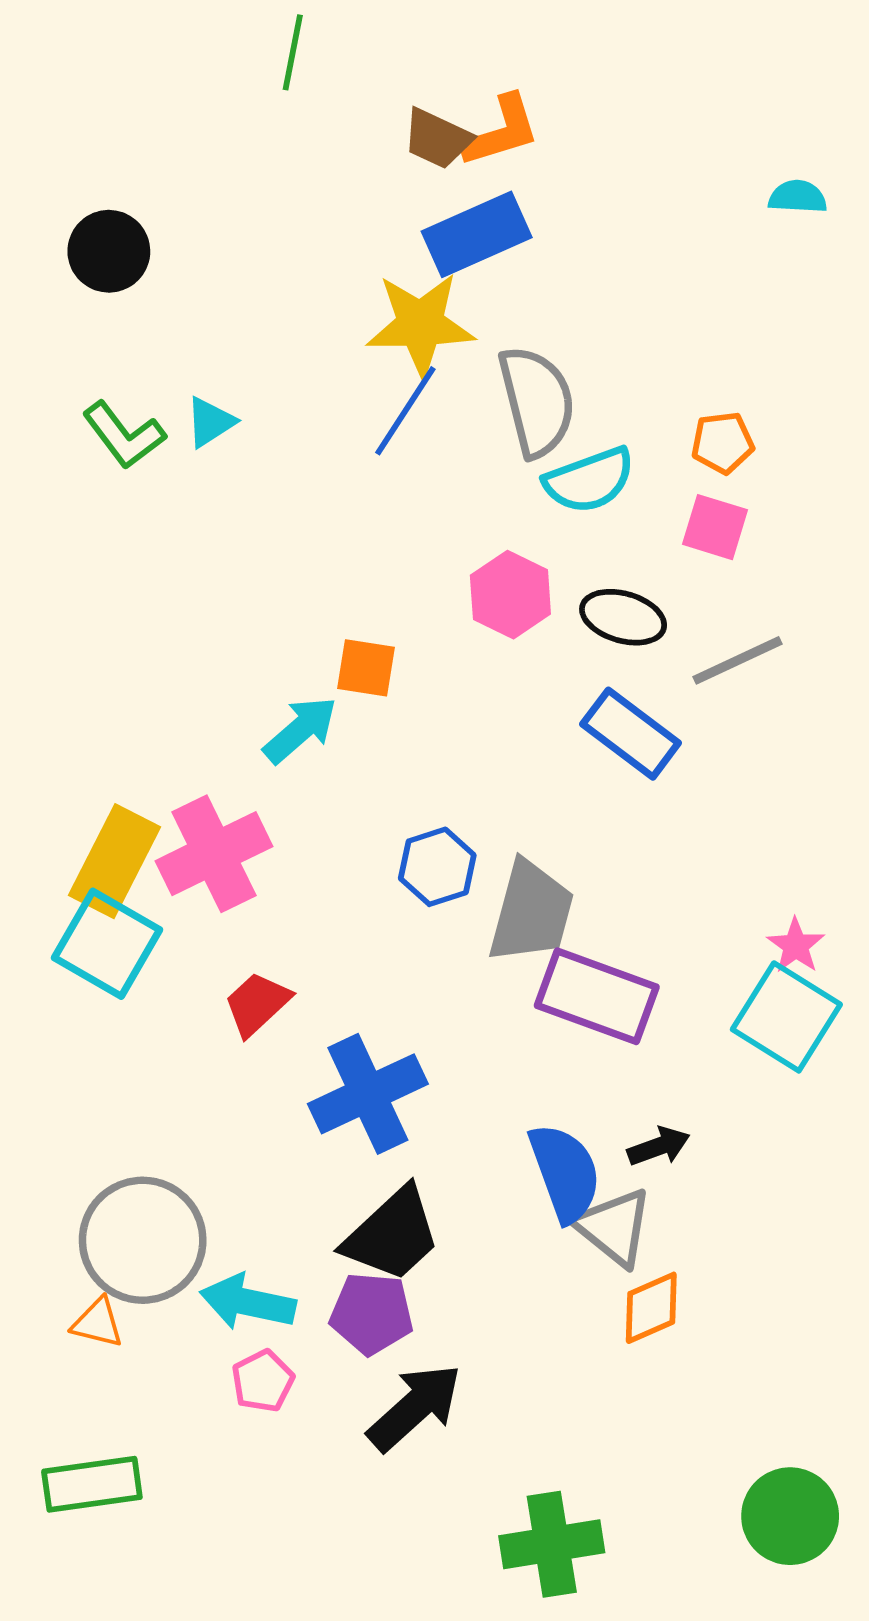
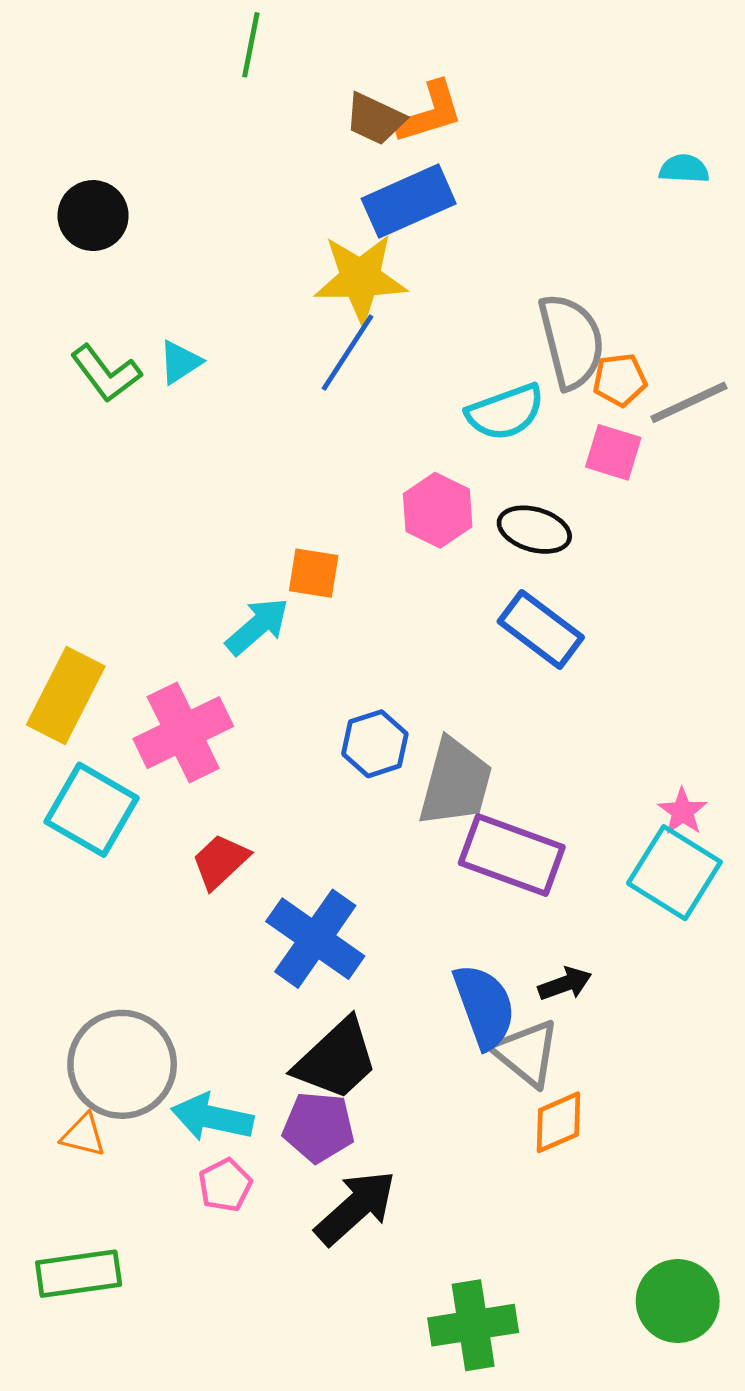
gray semicircle: (537, 401) -> (571, 341), moved
gray line: (738, 660) -> (689, 402), moved
yellow rectangle: (114, 861) -> (66, 696), moved
blue cross: (368, 1094) -> (315, 939), turned -30

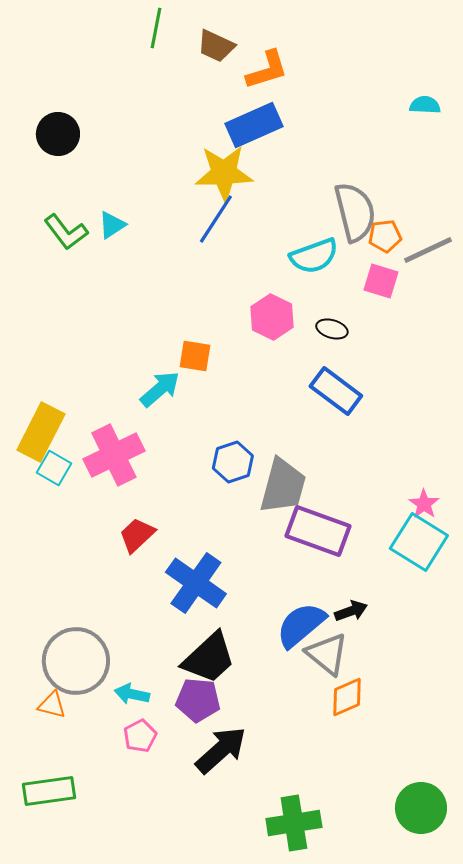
brown trapezoid: (375, 119) -> (216, 46), moved
black ellipse: (534, 530) -> (332, 329), size x0.7
cyan square: (91, 810) -> (54, 468), moved, size x0.6
blue semicircle: (484, 1006) -> (301, 625), turned -110
cyan arrow: (212, 1117) -> (132, 694), size x0.7

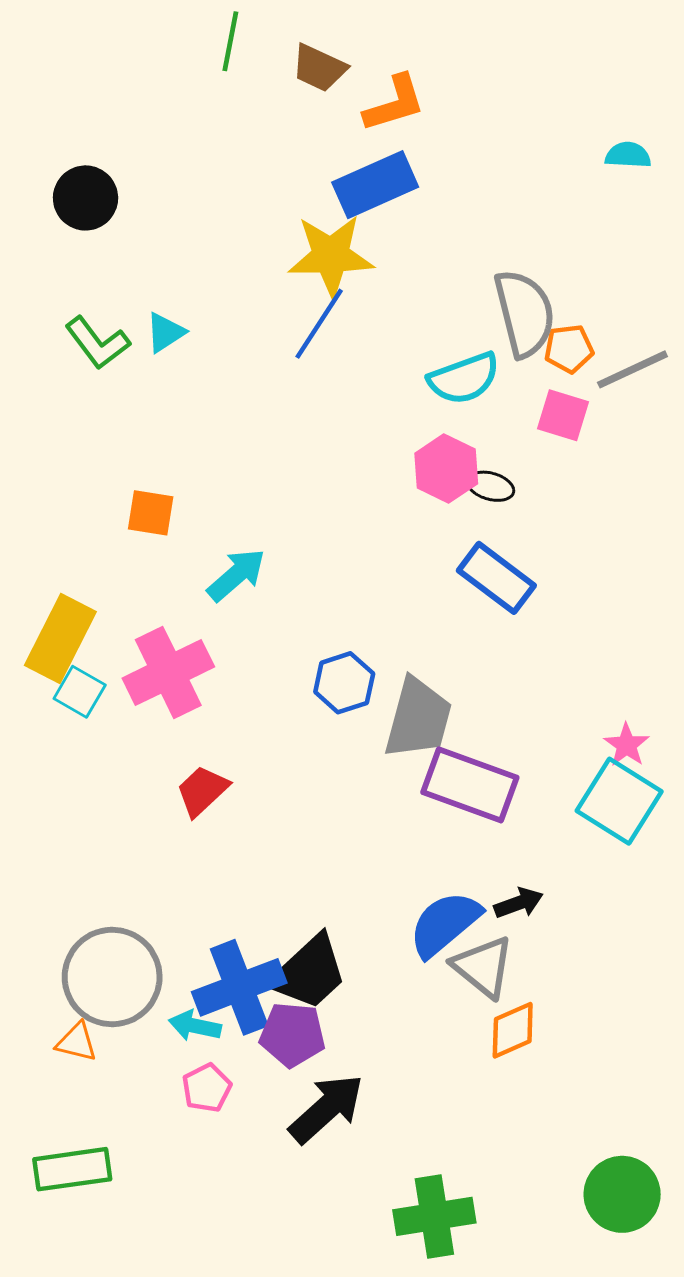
pink hexagon: (272, 317) -> (446, 469), moved
orange square: (195, 356) -> (151, 513), moved
blue cross: (196, 583) -> (239, 987), moved, turned 34

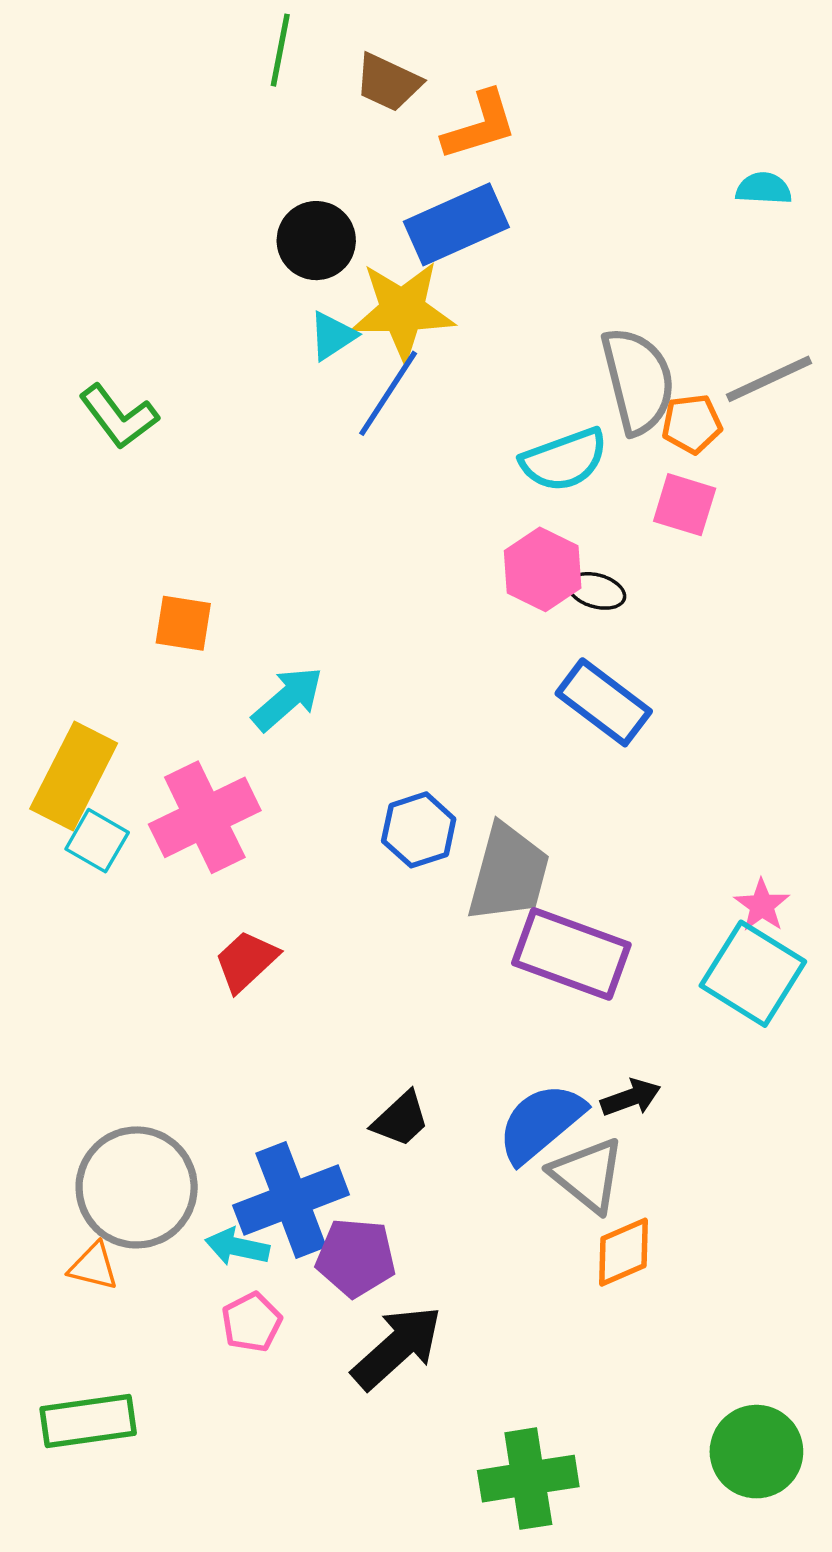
black circle: (86, 198) -> (316, 241), moved
cyan triangle: (165, 333) -> (332, 336), moved
gray line: (632, 369) -> (769, 379), moved
black trapezoid: (309, 973) -> (401, 1119), moved, size x0.6

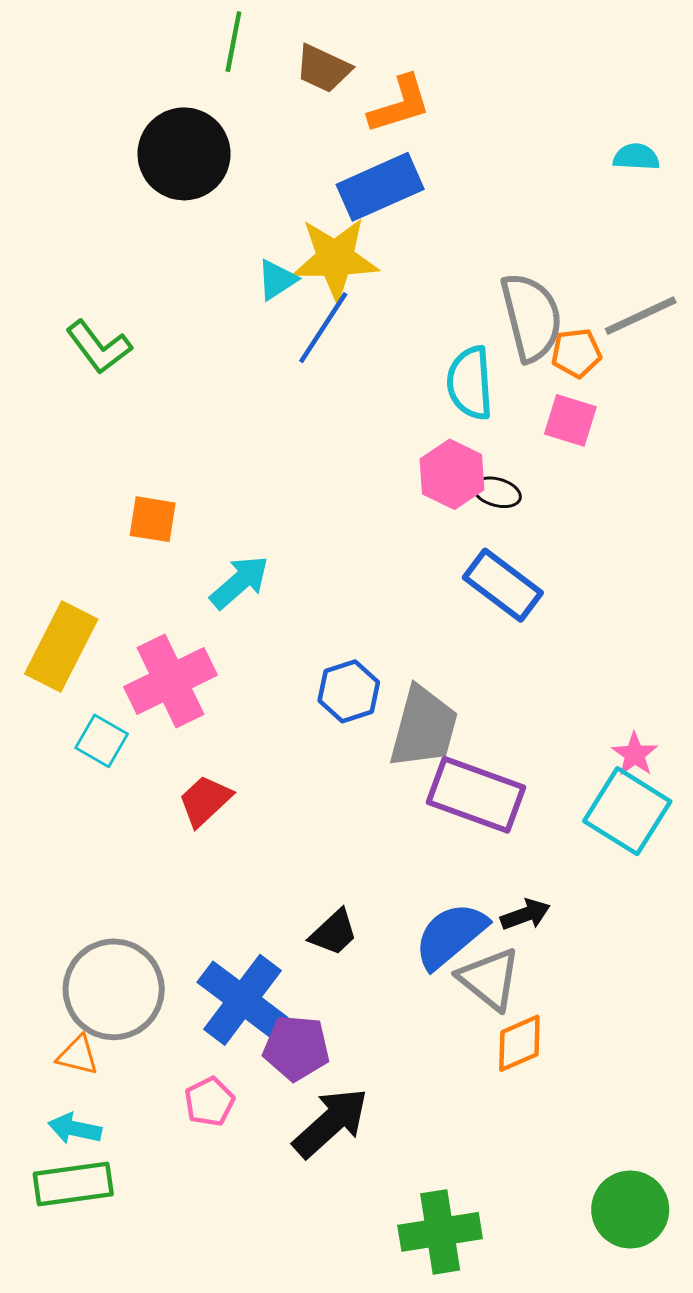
black circle: (316, 241) -> (184, 154), moved, size x1.4
cyan semicircle: (564, 460) -> (470, 383), turned 106
cyan square: (97, 841) -> (102, 741), moved
blue cross: (291, 1200) -> (242, 1000), turned -32
cyan arrow: (237, 1247) -> (75, 1129), moved

